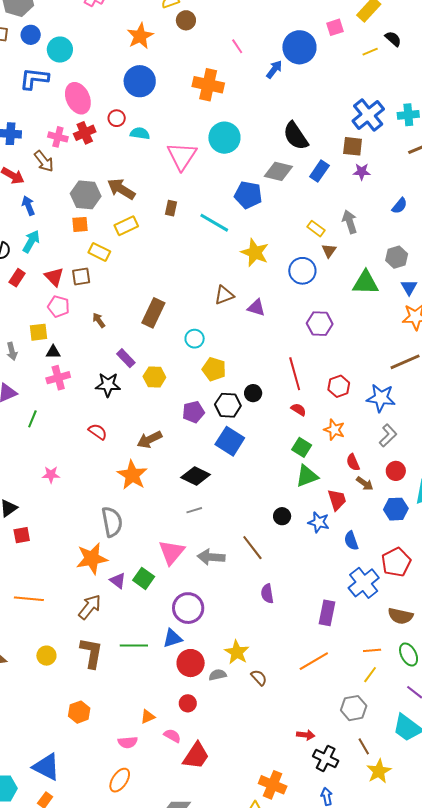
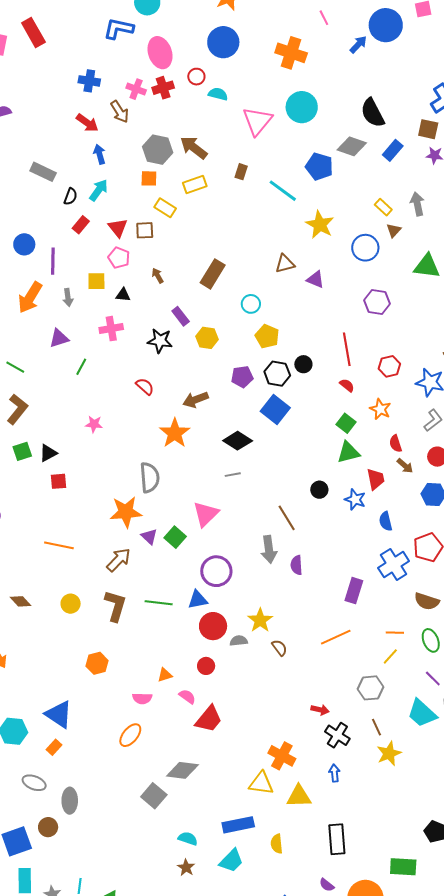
black triangle: (53, 352) -> (123, 295), moved
gray arrow: (211, 557) -> (269, 549), moved, turned -108

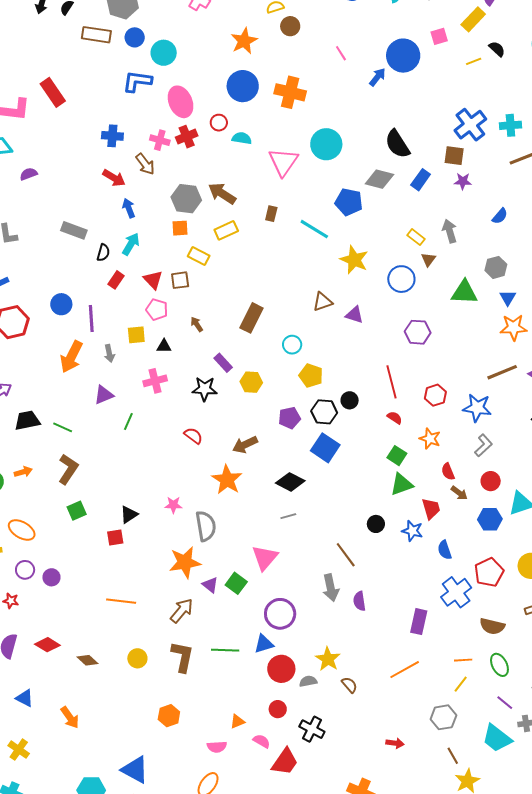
orange cross: (291, 53) -> (290, 92), moved
pink star: (94, 424) -> (173, 505), moved
black triangle: (48, 453) -> (129, 515), moved
black cross: (337, 735) -> (312, 729), moved

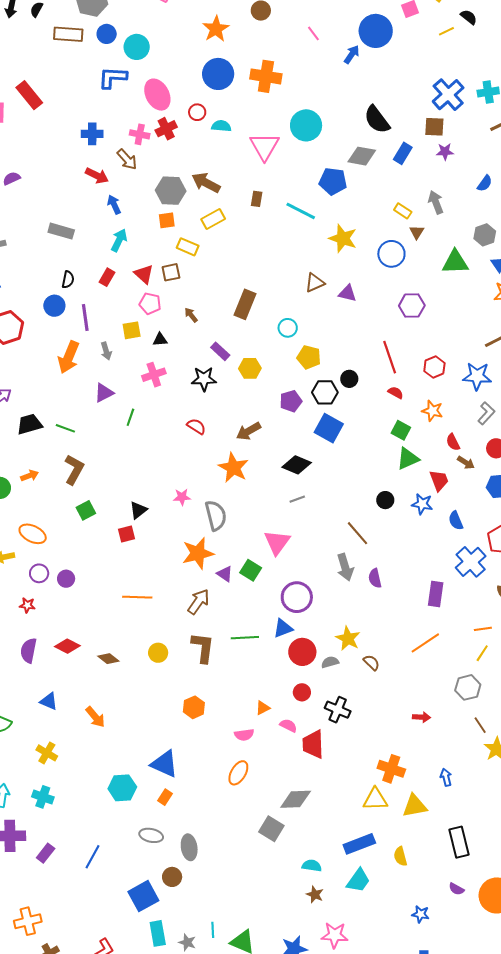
black semicircle: (103, 253) -> (68, 280), moved
red trapezoid: (285, 762) -> (313, 744), turned 148

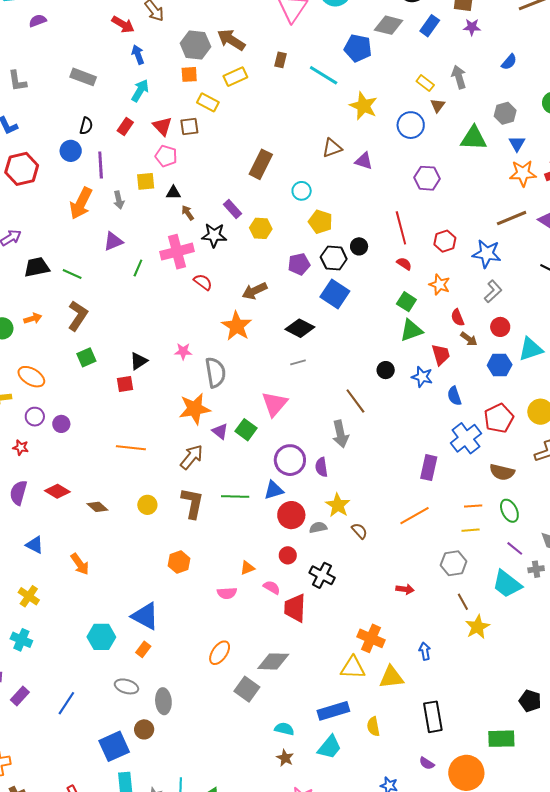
brown arrow: (191, 315) -> (188, 213), moved
pink cross: (154, 375) -> (177, 252), moved, size x1.4
purple semicircle: (375, 578) -> (321, 467), moved
yellow line: (482, 653) -> (471, 530), turned 48
orange ellipse: (238, 773) -> (220, 653), moved

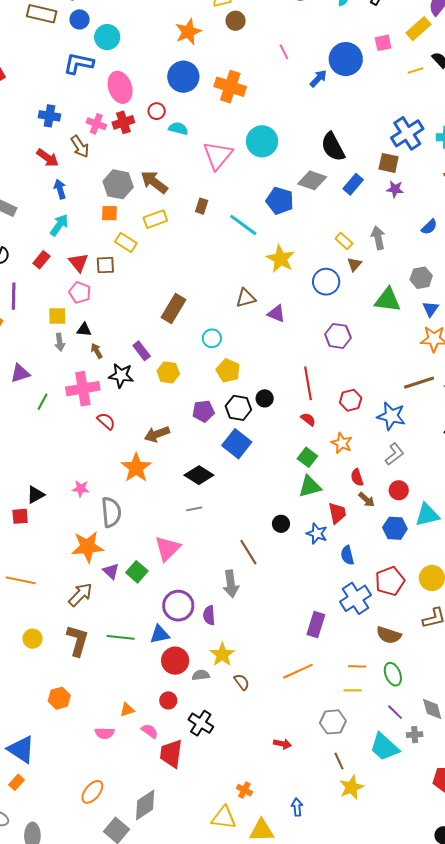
gray arrow: (119, 200) -> (60, 342), moved
orange cross: (371, 638) -> (244, 790), size x0.6
gray diamond: (273, 661) -> (145, 805), turned -40

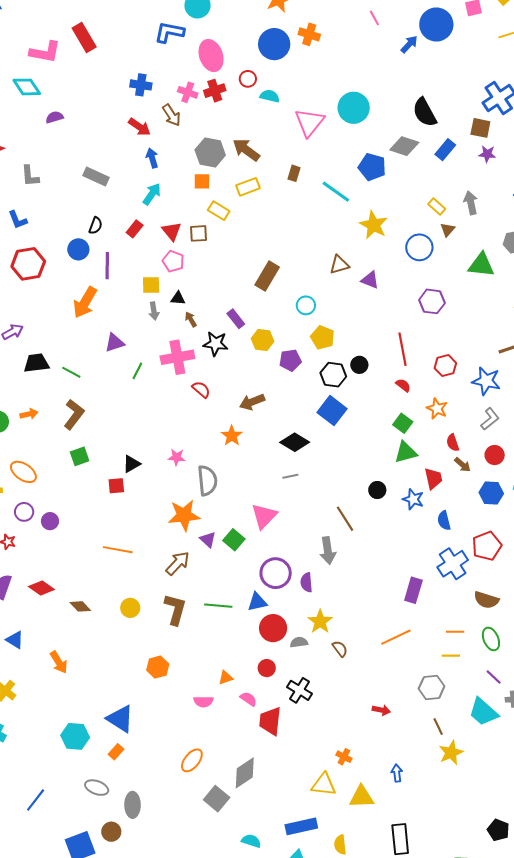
orange cross: (230, 87) -> (309, 34), moved, size x0.7
purple pentagon: (203, 411) -> (290, 360), moved
orange star: (136, 468) -> (232, 436), size x0.7

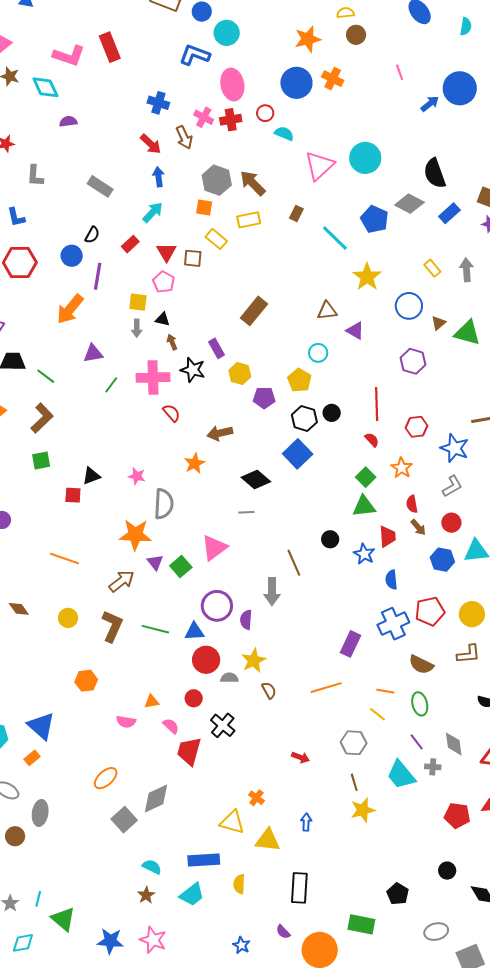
brown triangle: (448, 230) -> (439, 323), moved
cyan circle: (306, 305) -> (318, 353), moved
yellow line: (451, 656) -> (378, 714), turned 30

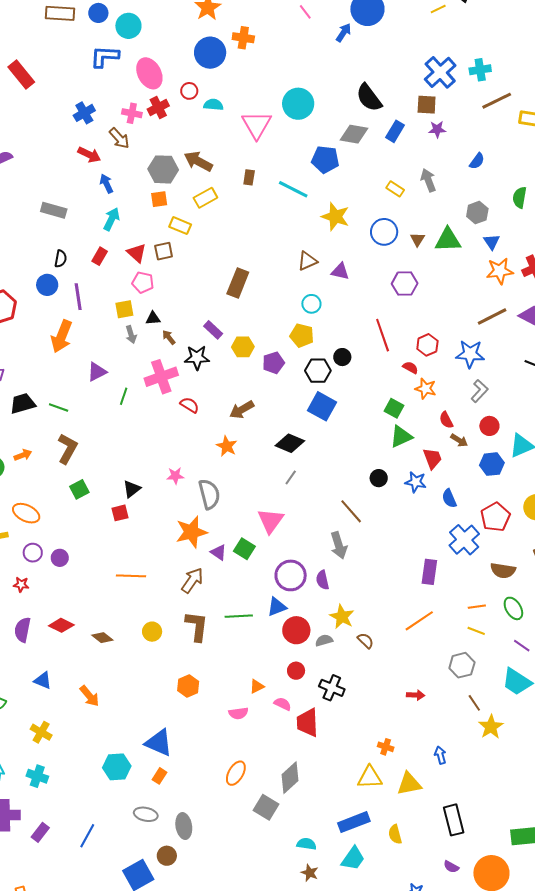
blue cross: (158, 103) -> (84, 113), turned -30
red semicircle: (372, 440) -> (410, 368), moved
gray line: (246, 512) -> (291, 477), turned -35

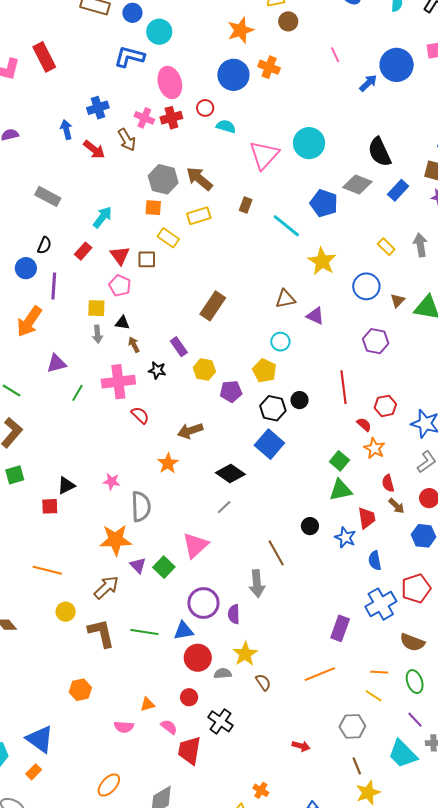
blue arrow: (106, 184) -> (66, 130), moved
black star: (197, 358) -> (157, 370), size x0.7
brown L-shape: (197, 626) -> (101, 633), turned -32
yellow circle: (152, 632) -> (66, 612), moved

